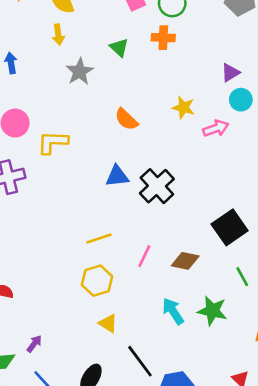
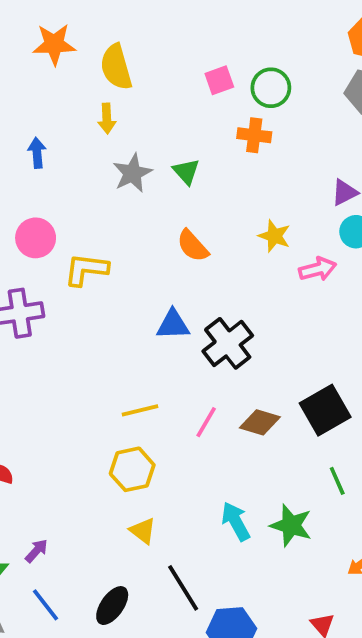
green triangle: (119, 48) -> (186, 172), moved
pink line: (144, 256) -> (206, 422), moved
brown diamond: (185, 261) -> (260, 422), moved

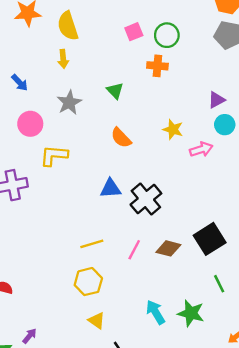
blue arrow: (37, 153) -> (20, 83), turned 144
gray star: (132, 173) -> (69, 103), moved
pink circle: (36, 238) -> (30, 124), moved

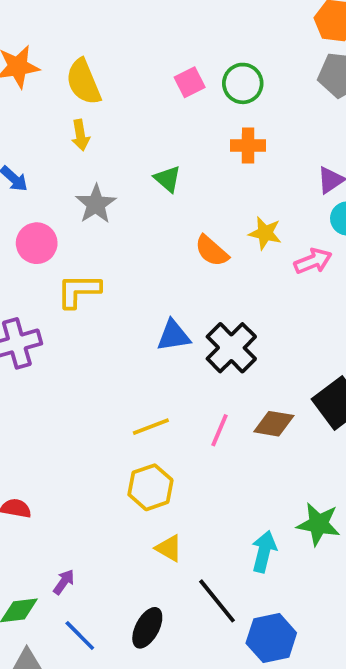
orange cross: (157, 66) -> (248, 145), moved
orange semicircle: (121, 138) -> (212, 251), moved
cyan arrow: (156, 312) -> (264, 551), moved, turned 50

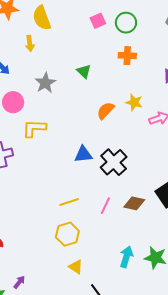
yellow arrow: (80, 135) -> (30, 43), moved
orange semicircle: (212, 251) -> (105, 110), turned 90
cyan arrow: (264, 551) -> (126, 257), moved

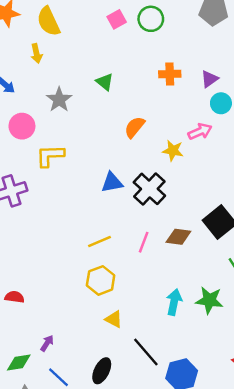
orange cross: (127, 56) -> (170, 74), moved
yellow star: (134, 102) -> (173, 151), moved

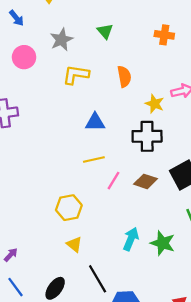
orange semicircle: (135, 127) -> (124, 76), turned 120
yellow L-shape: (50, 156) -> (76, 75), moved
black cross: (149, 189) -> (147, 136), moved, turned 36
yellow line: (100, 241) -> (94, 160), moved

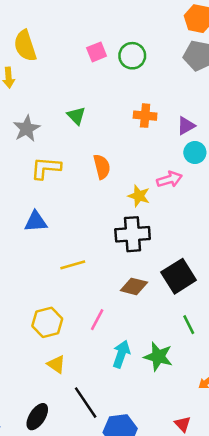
blue triangle: (95, 122) -> (36, 222), moved
pink line: (113, 181) -> (97, 320), moved

